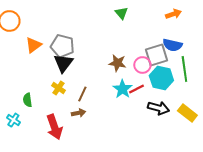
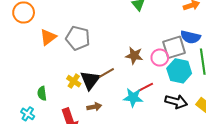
black triangle: (63, 63) -> (90, 80), moved
cyan star: (122, 89) -> (133, 98), moved, turned -30
red line: (136, 89) -> (145, 87), moved
brown line: (82, 94) -> (107, 73), moved, turned 35

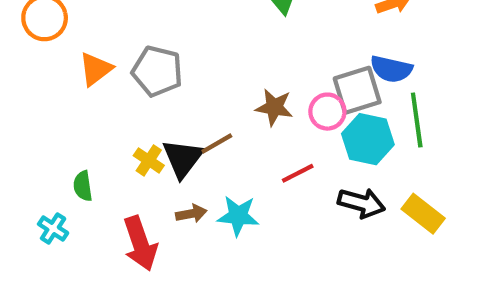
cyan star: (133, 98) -> (238, 216), moved

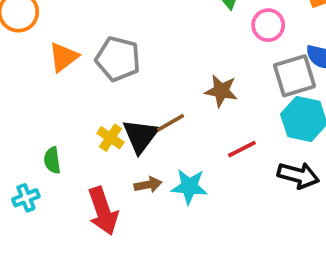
pink circle: (327, 112) -> (268, 25), moved
cyan cross: (53, 229) -> (26, 198), turned 36

